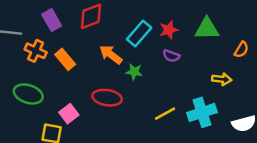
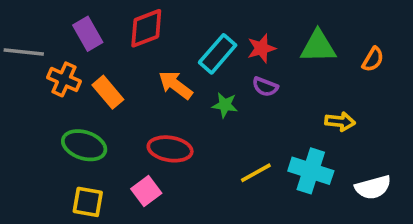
orange semicircle: (241, 50) -> (373, 59), moved
green star: (134, 72) -> (225, 105), moved
green ellipse: (28, 94) -> (84, 145), moved
cyan cross: (202, 112) -> (311, 171), turned 36
pink square: (69, 114) -> (146, 191), moved

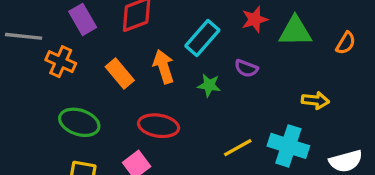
red star: (261, 48) -> (255, 19), moved
orange arrow: (176, 85) -> (164, 67), turned 36
orange rectangle: (108, 92) -> (120, 73), moved

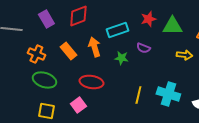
cyan rectangle: (202, 38) -> (117, 30), turned 30
orange cross: (61, 62) -> (36, 54), moved
yellow arrow: (315, 100) -> (184, 55), moved
yellow line: (238, 148) -> (138, 95), turned -48

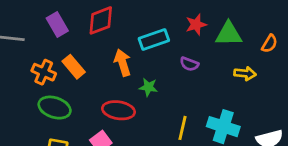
orange rectangle: (68, 51) -> (74, 67), moved
green star: (121, 58) -> (148, 87), moved

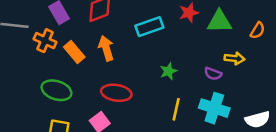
orange arrow: (123, 63) -> (106, 48), moved
purple semicircle: (189, 64) -> (213, 74), moved
orange cross: (44, 72) -> (45, 41), moved
green star: (148, 87) -> (168, 71), moved, turned -30

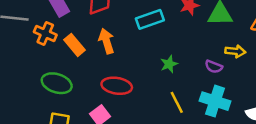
yellow line: (176, 109) -> (177, 102), turned -40

